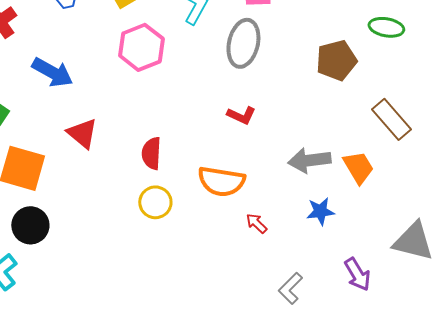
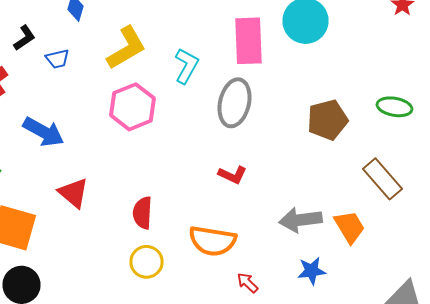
green ellipse: (386, 27) -> (394, 107), moved

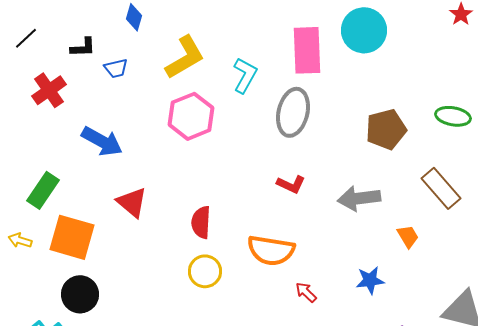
black L-shape: (24, 38) -> (83, 47), turned 32
gray arrow: (300, 220) -> (359, 198), moved
orange trapezoid: (350, 227) -> (408, 236), size x0.7

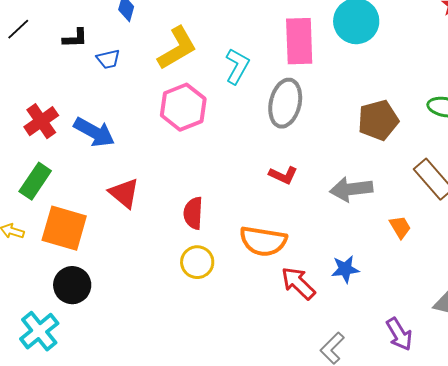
red cross: (49, 90) -> (41, 121), moved
blue star: (370, 280) -> (345, 269), moved
red arrow: (306, 292) -> (298, 283), size x1.6

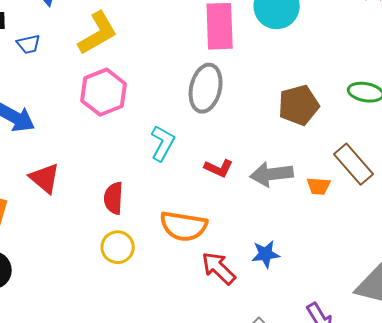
cyan L-shape: (237, 66) -> (163, 143), moved
red L-shape: (283, 175) -> (219, 168), moved
orange trapezoid: (400, 227) -> (319, 186), moved, turned 125

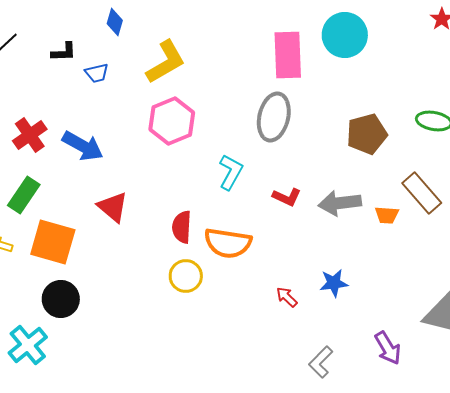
orange semicircle: (184, 226) -> (228, 243), moved
red arrow: (219, 268) -> (287, 297), size x0.6

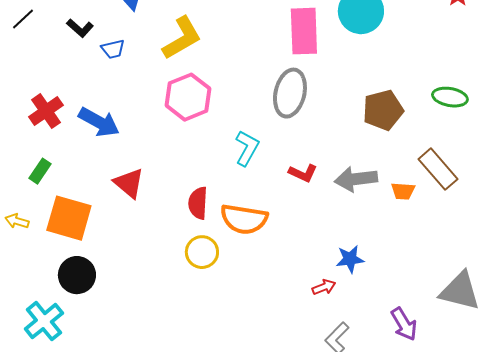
black L-shape: (64, 52) -> (80, 28), turned 44
green rectangle: (24, 195) -> (40, 171), size x0.7
red arrow: (287, 297) -> (324, 287), moved, turned 115

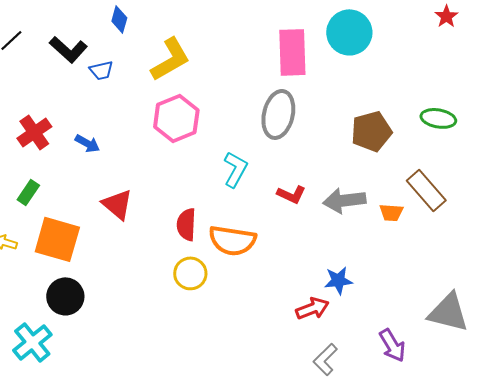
black L-shape: (80, 28) -> (68, 49), size x1.4
blue arrow: (99, 122) -> (87, 143), size x0.6
red arrow: (324, 287) -> (312, 308), size x1.4

